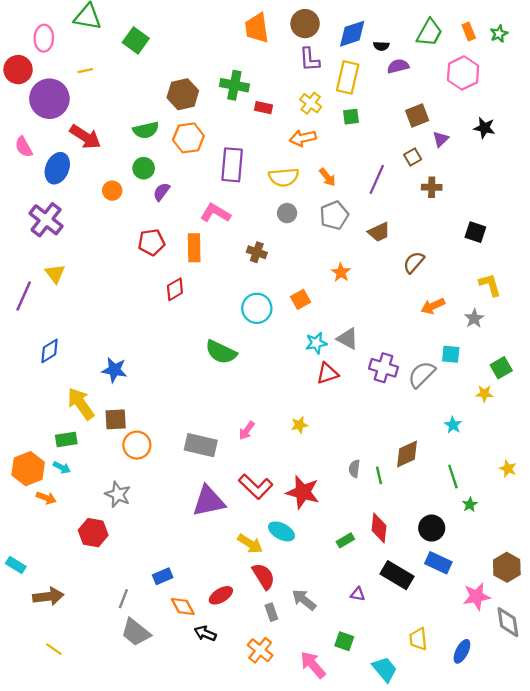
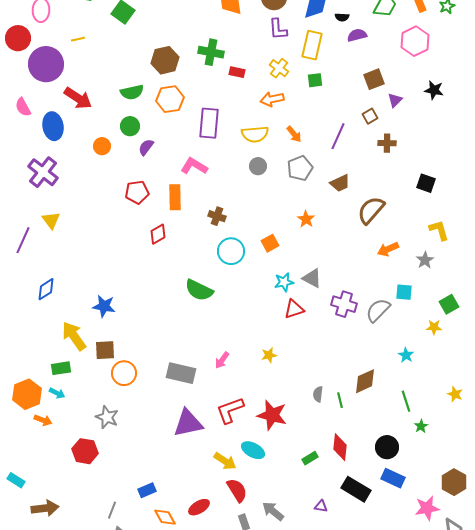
blue ellipse: (57, 168) -> (53, 126), turned -32
brown cross: (257, 252) -> (217, 216), moved
brown semicircle: (414, 262) -> (371, 210), size x1.4
red L-shape: (256, 487) -> (230, 410), turned 116

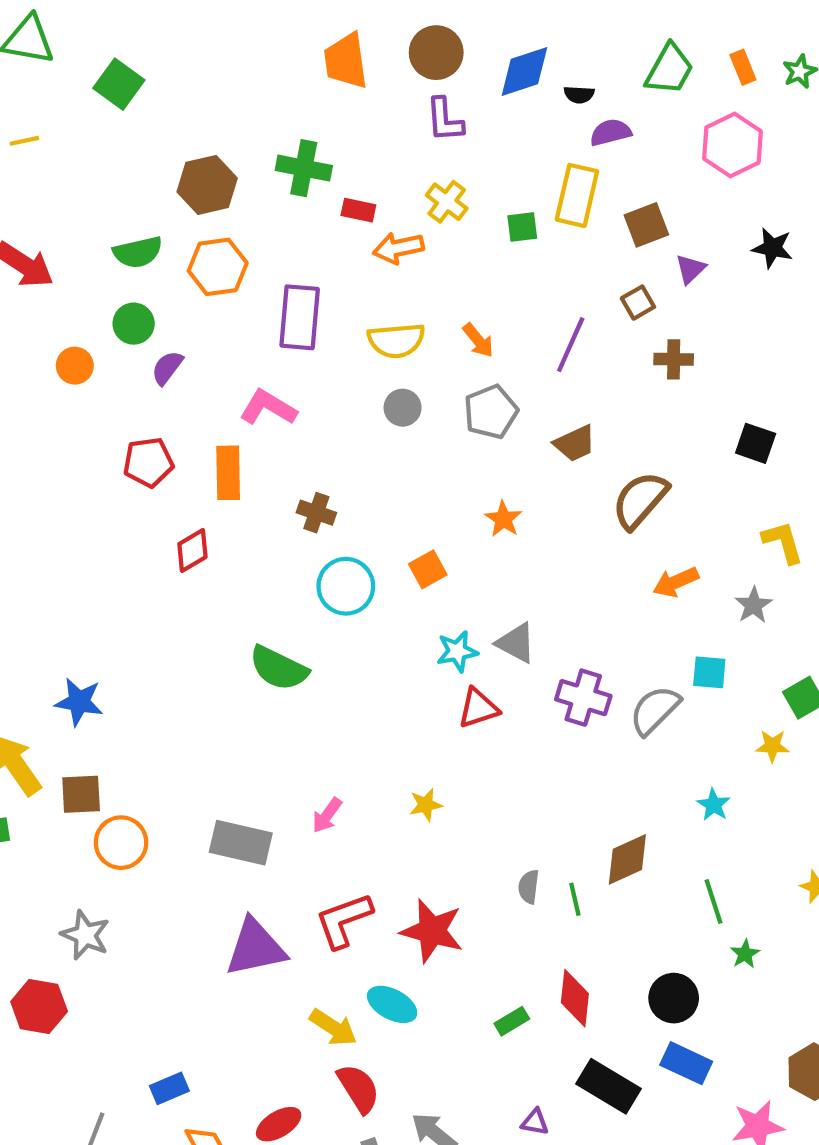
yellow rectangle: (312, 45) -> (577, 195), moved
orange arrow: (272, 99) -> (398, 248), moved

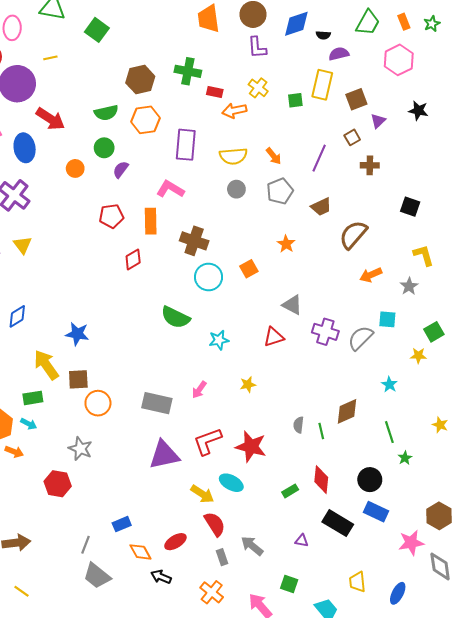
brown cross: (316, 513) -> (194, 241), size x1.5
cyan star: (457, 651) -> (219, 340), moved

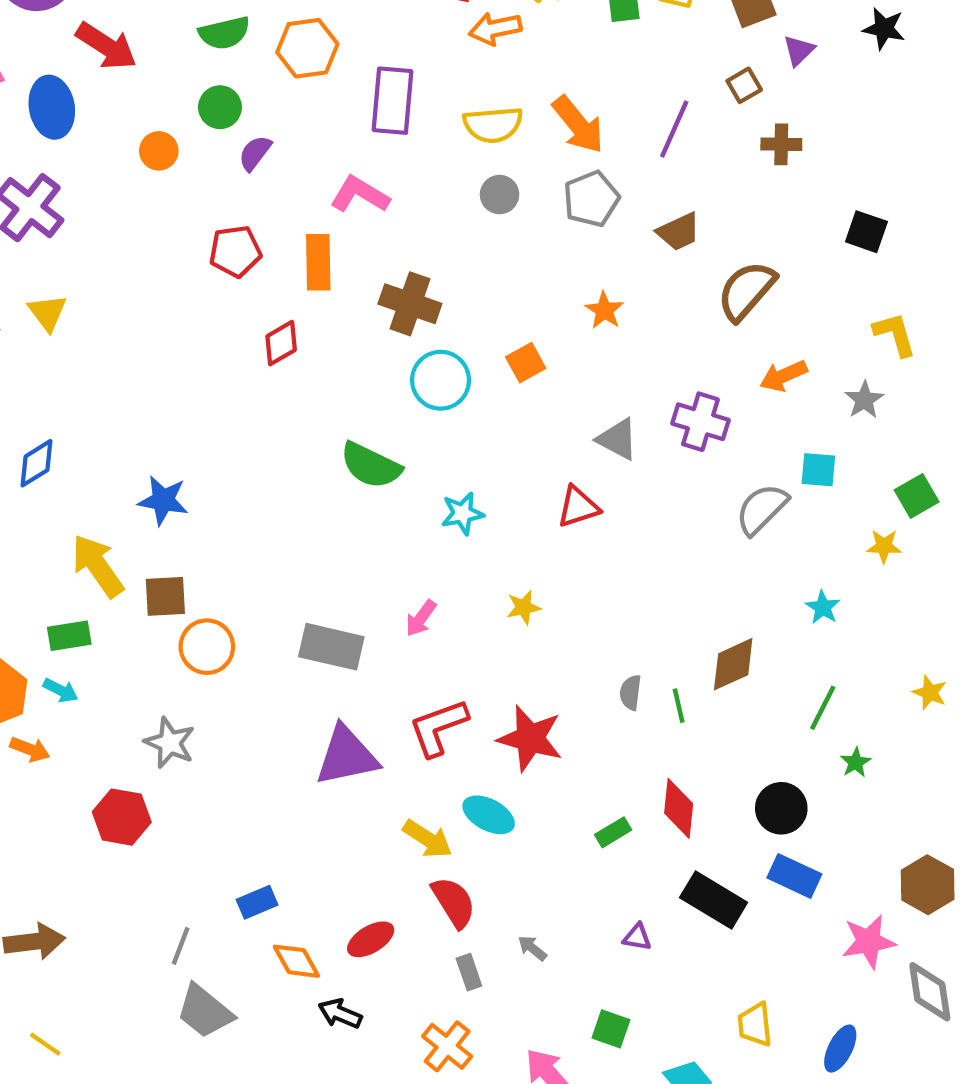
orange arrow: (274, 156) -> (578, 125), size x1.6
purple cross: (325, 332) -> (700, 422), moved
green line: (389, 432) -> (823, 708), turned 45
gray arrow: (252, 546) -> (532, 948), size x0.6

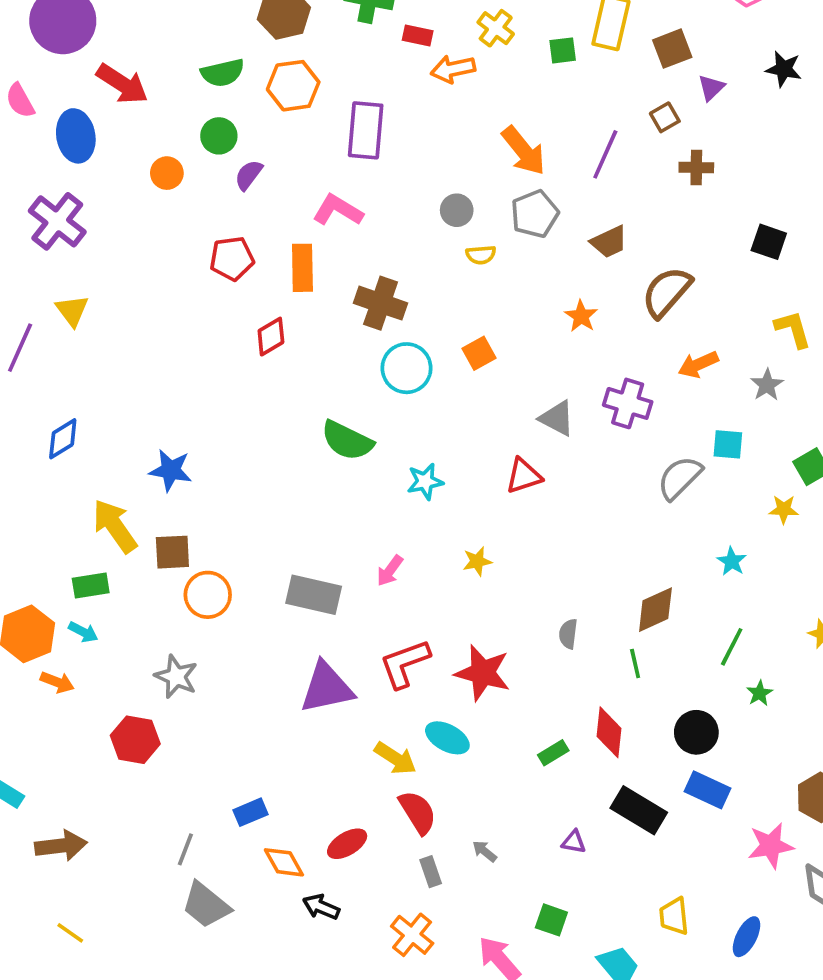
yellow semicircle: (493, 125) -> (481, 255), moved, size x0.6
orange star: (604, 310) -> (581, 316), moved
green line: (679, 706) -> (635, 664), moved

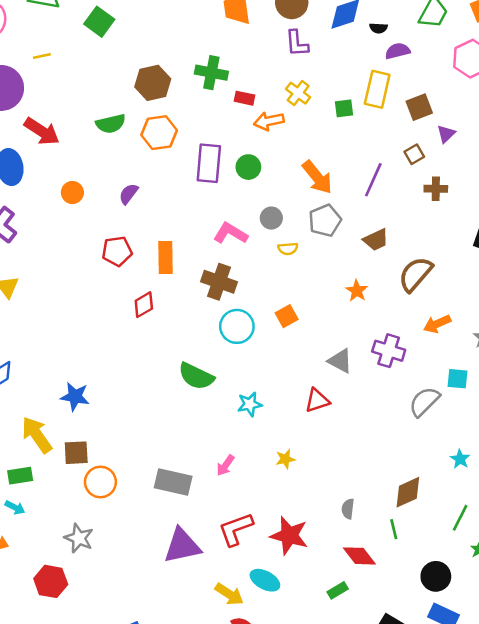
green circle: (219, 136) -> (248, 167), moved
pink L-shape: (338, 210) -> (231, 233), moved
red diamond: (609, 732) -> (359, 556), moved, turned -44

